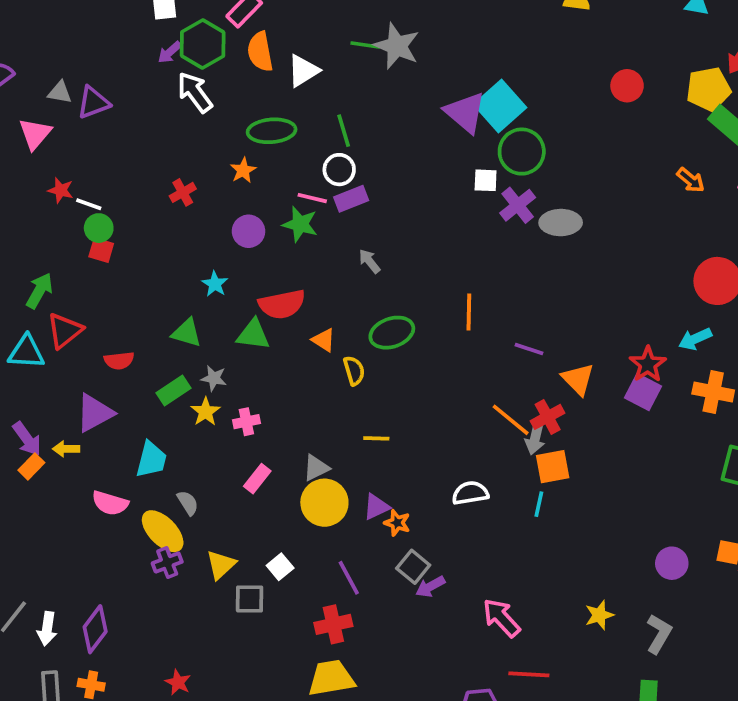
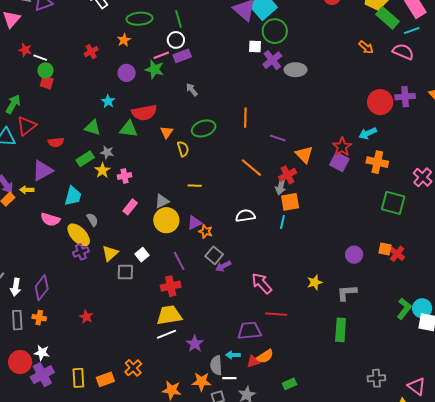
pink line: (312, 198) -> (161, 55), turned -35
orange triangle: (324, 340) -> (167, 132), turned 32
orange line: (511, 420) -> (251, 168), moved
gray L-shape: (659, 634) -> (347, 293), turned -125

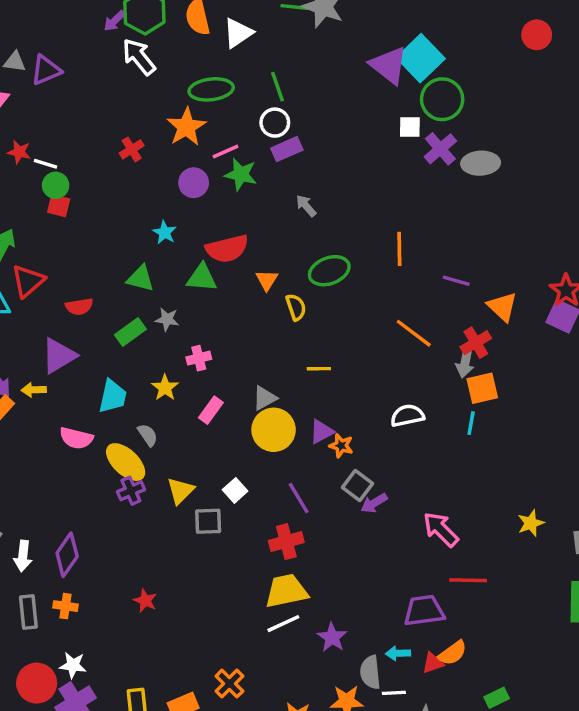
orange star: (124, 40) -> (186, 127), size x1.6
pink line: (161, 55) -> (226, 152), moved
yellow star: (102, 170) -> (165, 388), moved

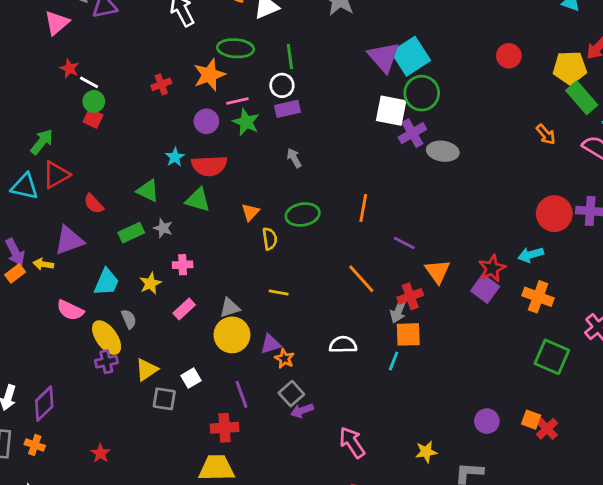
white square: (410, 127) -> (391, 111), size x1.6
red semicircle: (227, 249) -> (209, 166), moved
red semicircle: (79, 307) -> (94, 204), turned 45

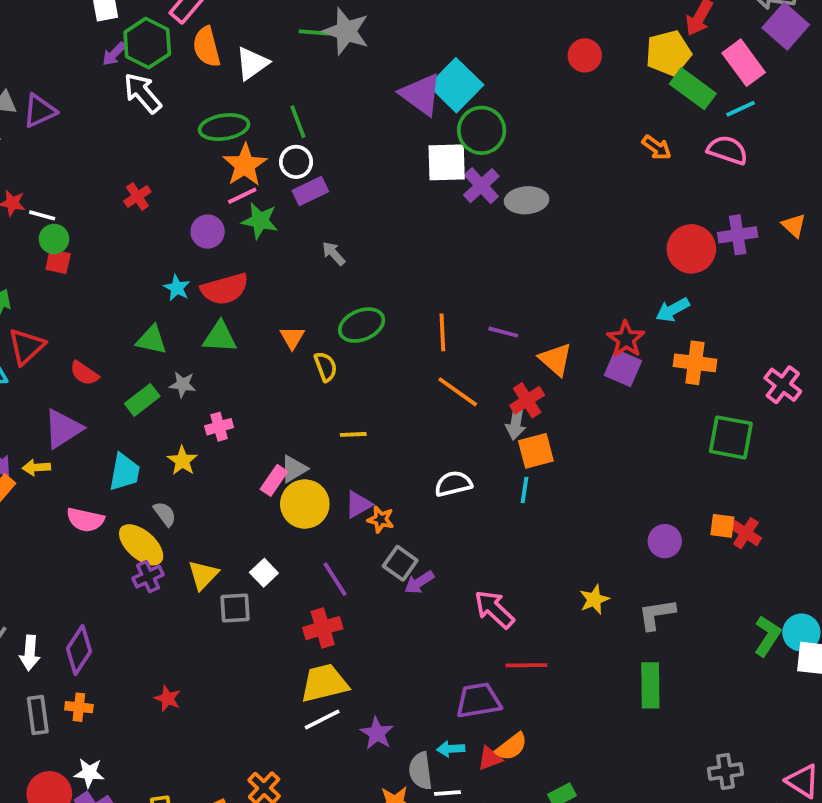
orange star: (209, 75) -> (245, 165), moved
orange line: (363, 208) -> (442, 332), moved
pink rectangle: (184, 309) -> (274, 480), moved

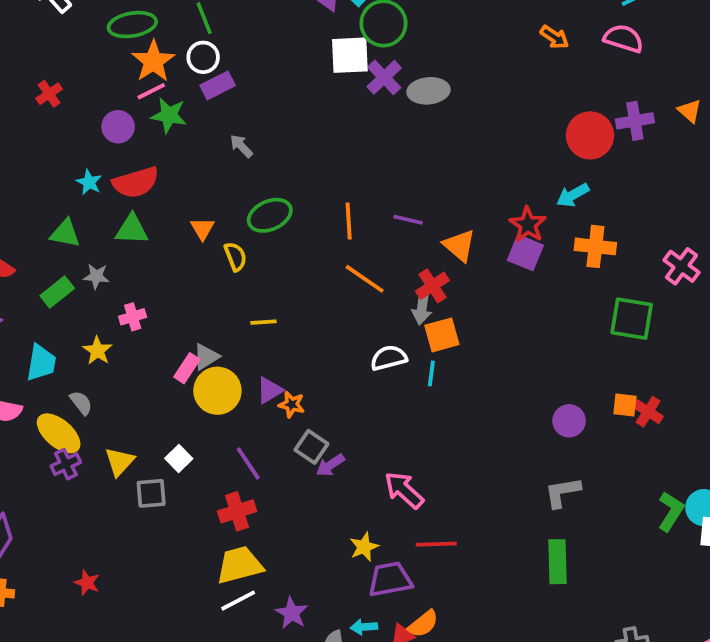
white semicircle: (453, 484) -> (389, 358), moved
yellow star: (594, 599) -> (364, 547), moved

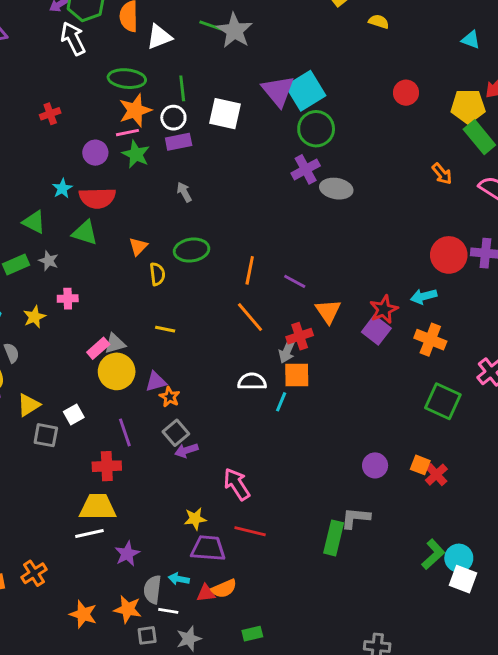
white square: (350, 55) -> (225, 114), moved
green rectangle: (557, 562) -> (334, 538), moved

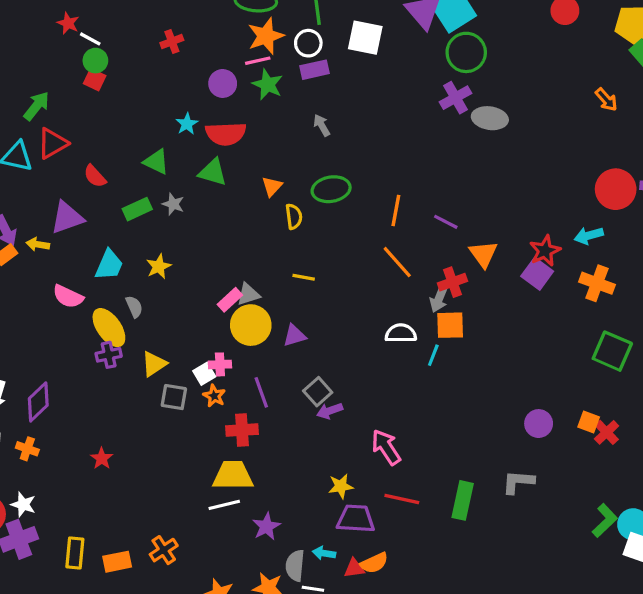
pink cross: (68, 299) -> (220, 364), moved
orange star: (170, 397) -> (214, 396), moved
green rectangle: (334, 538) -> (463, 500), moved

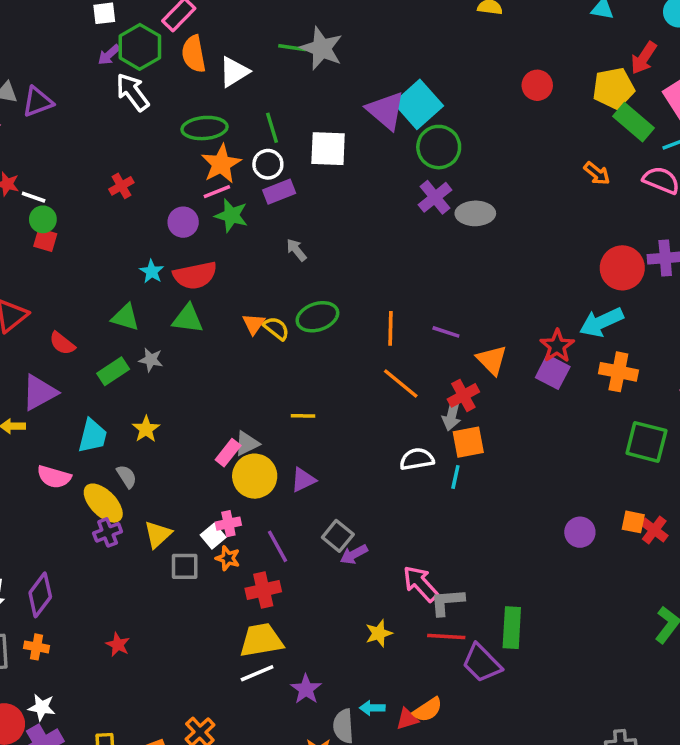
yellow semicircle: (294, 217) -> (276, 328), moved, turned -35
cyan arrow: (589, 236) -> (601, 322), size x1.4
gray L-shape: (518, 482) -> (447, 602), moved
purple trapezoid: (356, 519) -> (482, 663), moved, turned -129

